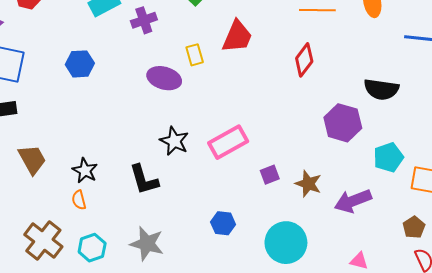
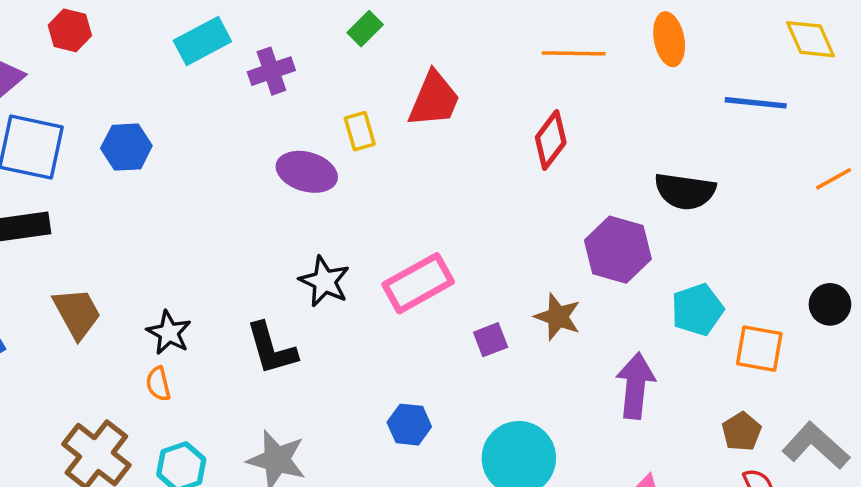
blue hexagon: (80, 64) -> (126, 147), moved
brown star: (308, 184) -> (558, 317), moved
purple arrow: (353, 201) -> (636, 386), turned 117

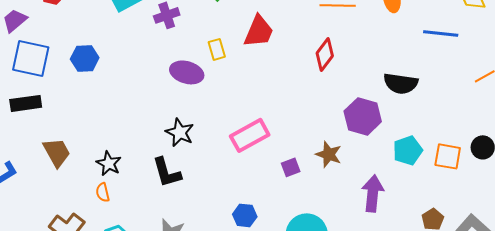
black star: (324, 281) -> (180, 132), moved
orange square: (759, 349) -> (448, 156), moved

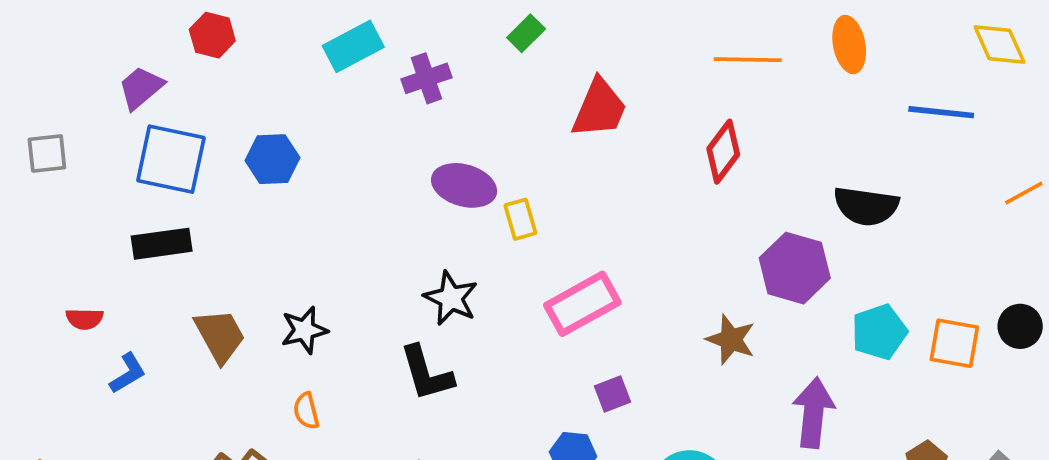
yellow rectangle: (217, 49) -> (520, 219), moved
black star: (109, 163) -> (304, 330), moved, turned 30
purple square: (291, 167) -> (612, 394), moved

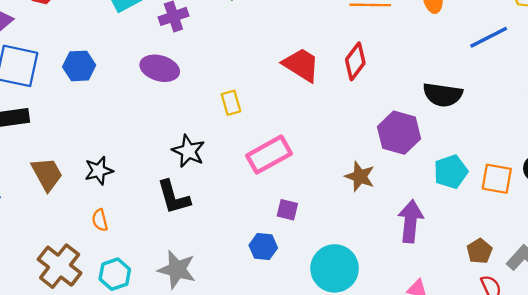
red trapezoid: (599, 108) -> (301, 65), moved, turned -81
blue line: (941, 112) -> (489, 37), turned -33
purple ellipse: (464, 185) -> (160, 68), moved
purple square: (612, 394) -> (287, 210), turned 35

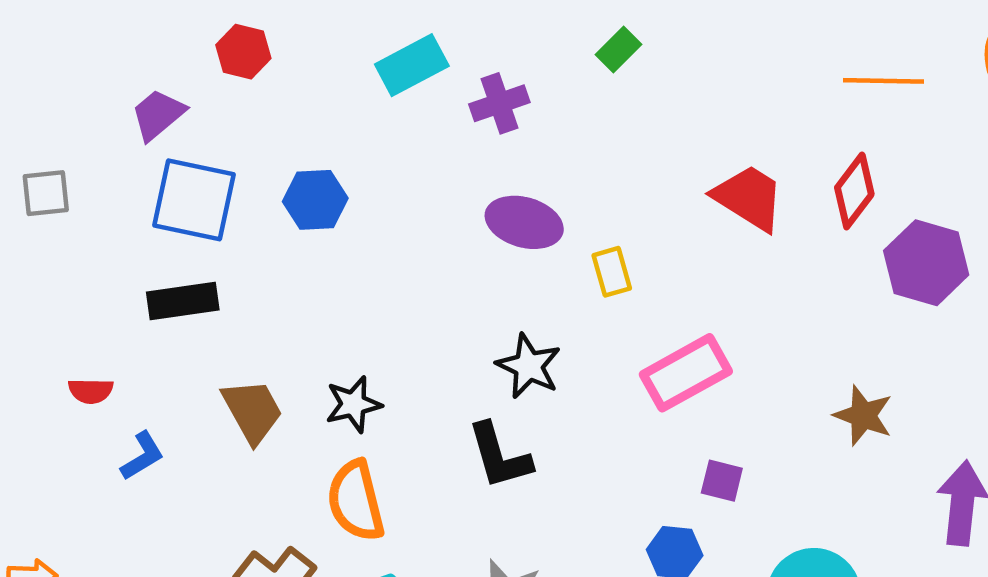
purple ellipse: (160, 68) -> (524, 222), moved
purple hexagon: (399, 133) -> (926, 263), moved
orange semicircle: (100, 220) -> (356, 501), size x1.8

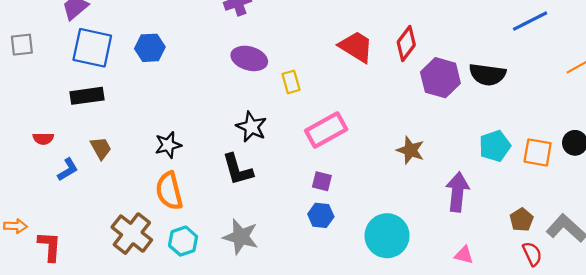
brown trapezoid: (252, 411) -> (101, 148), moved, size x0.7
purple square: (722, 481) -> (322, 181), moved

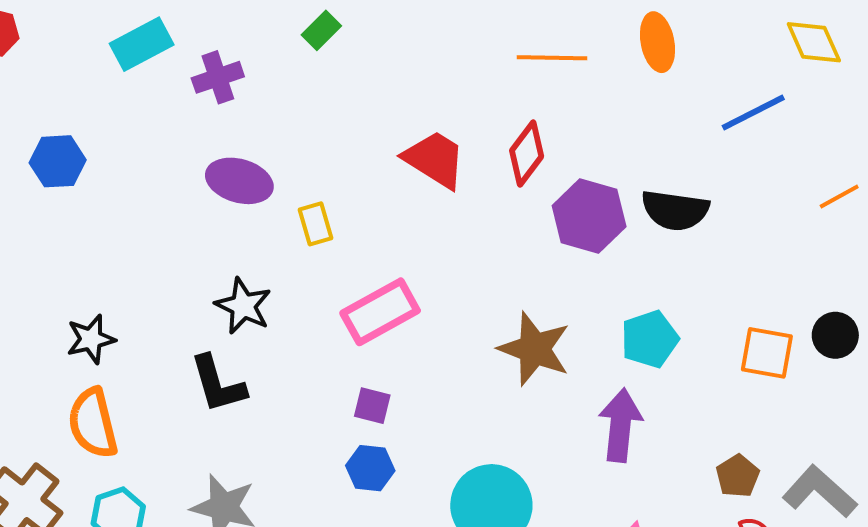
cyan pentagon: (495, 146) -> (650, 339), moved
brown star: (411, 150) -> (534, 349), size x1.4

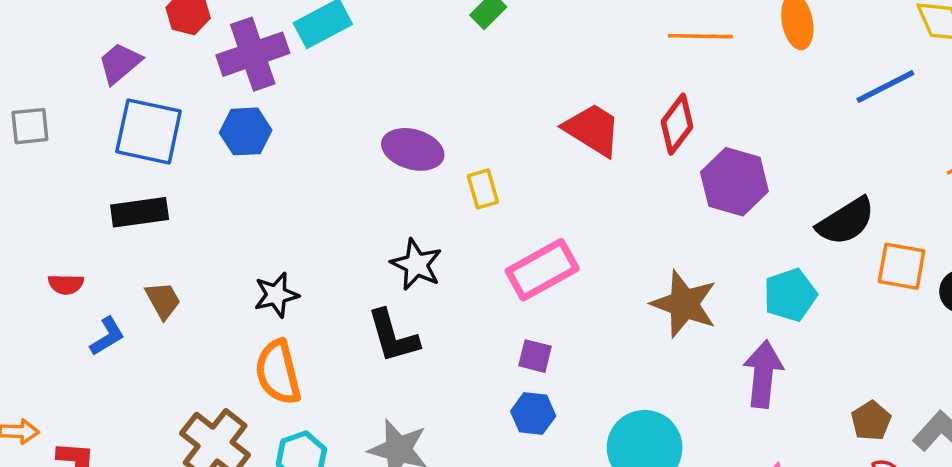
purple cross: (218, 77) -> (253, 54), moved, size x1.5
black semicircle: (675, 210) -> (846, 221), moved, turned -40
orange square: (767, 353) -> (902, 266), moved

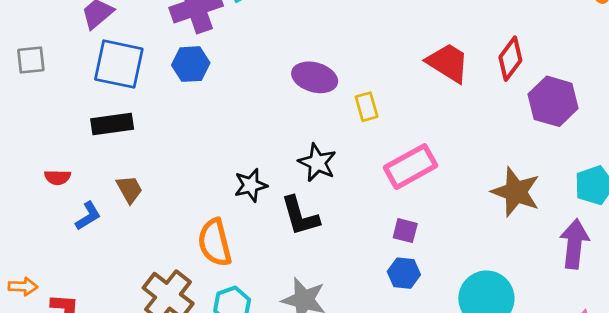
black star: (276, 295) -> (251, 185), moved

